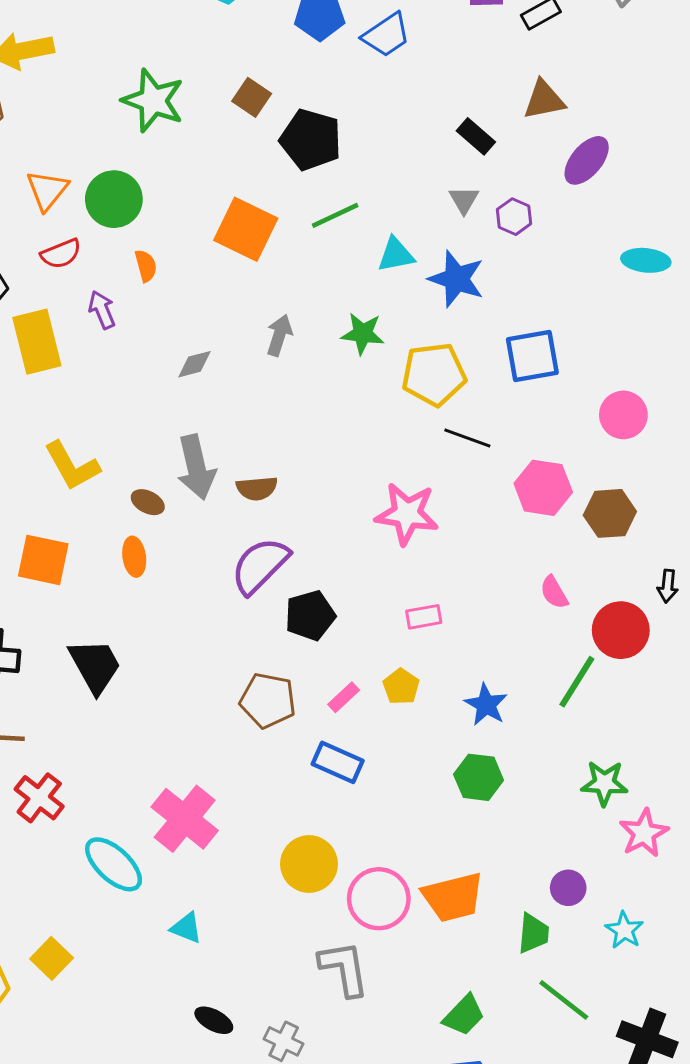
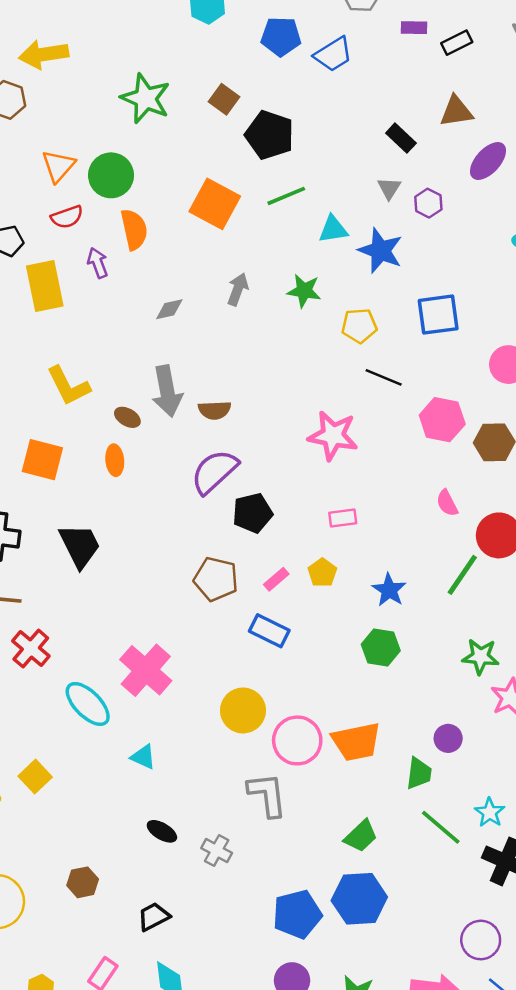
orange semicircle: (146, 266) -> (134, 229), size x1.6
yellow pentagon: (434, 374) -> (359, 326), size x0.7
cyan star: (624, 930) -> (490, 812), moved

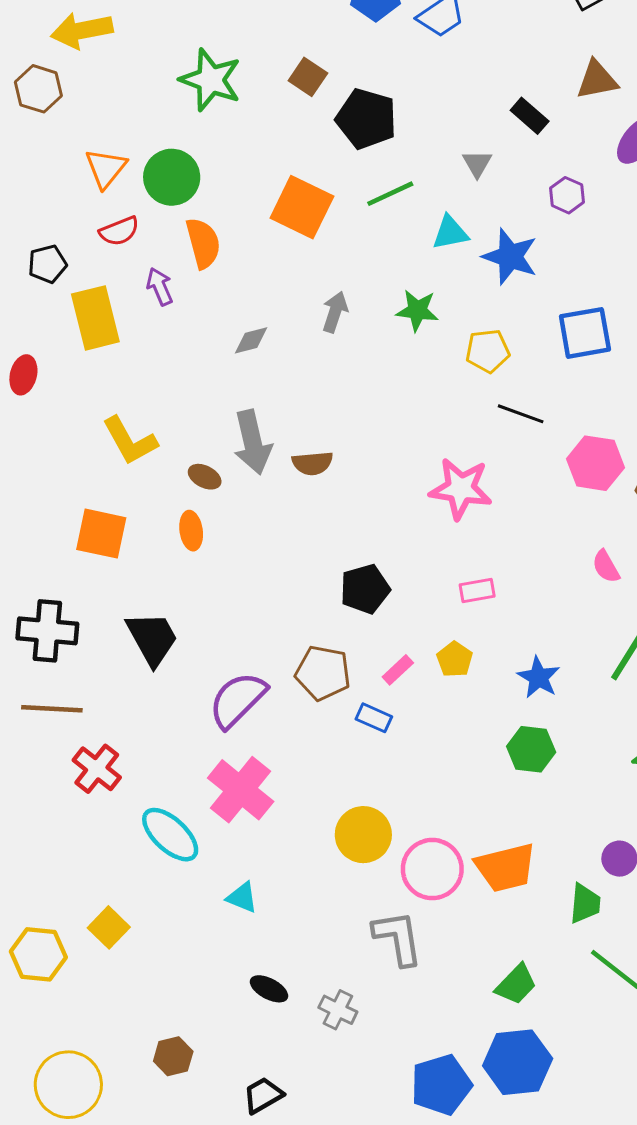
gray triangle: (389, 188) -> (477, 164), moved
purple semicircle: (214, 472) -> (238, 700), moved
blue rectangle: (269, 631) -> (374, 718), moved, size x0.7

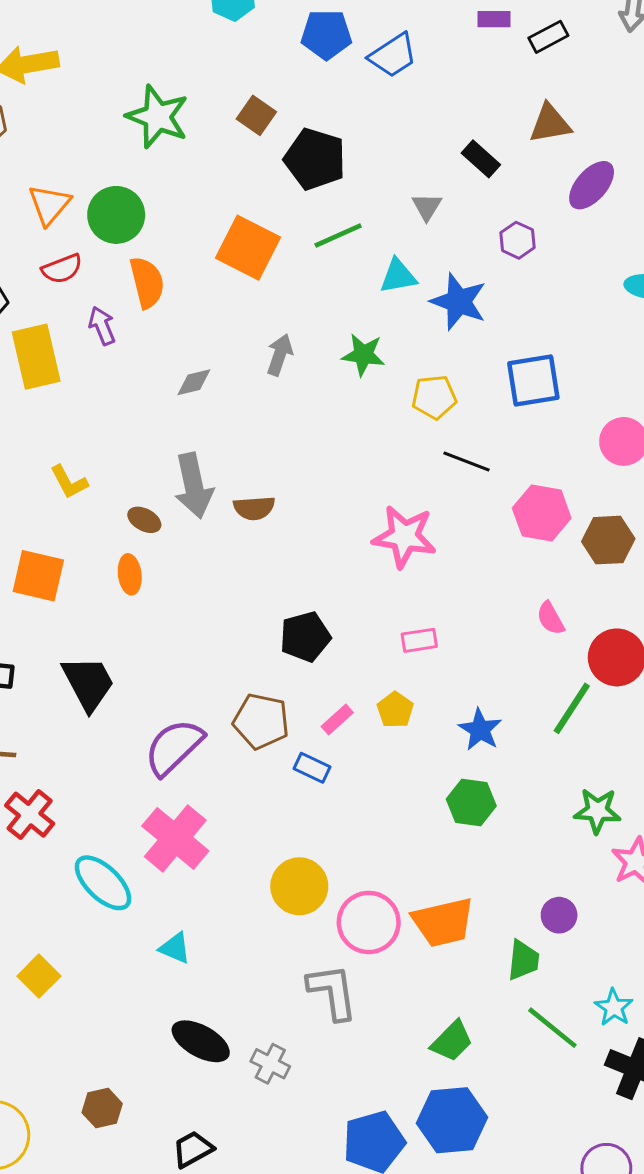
yellow L-shape: (130, 441) -> (69, 482), size x0.7
black ellipse: (269, 989) -> (201, 1041), size x1.5

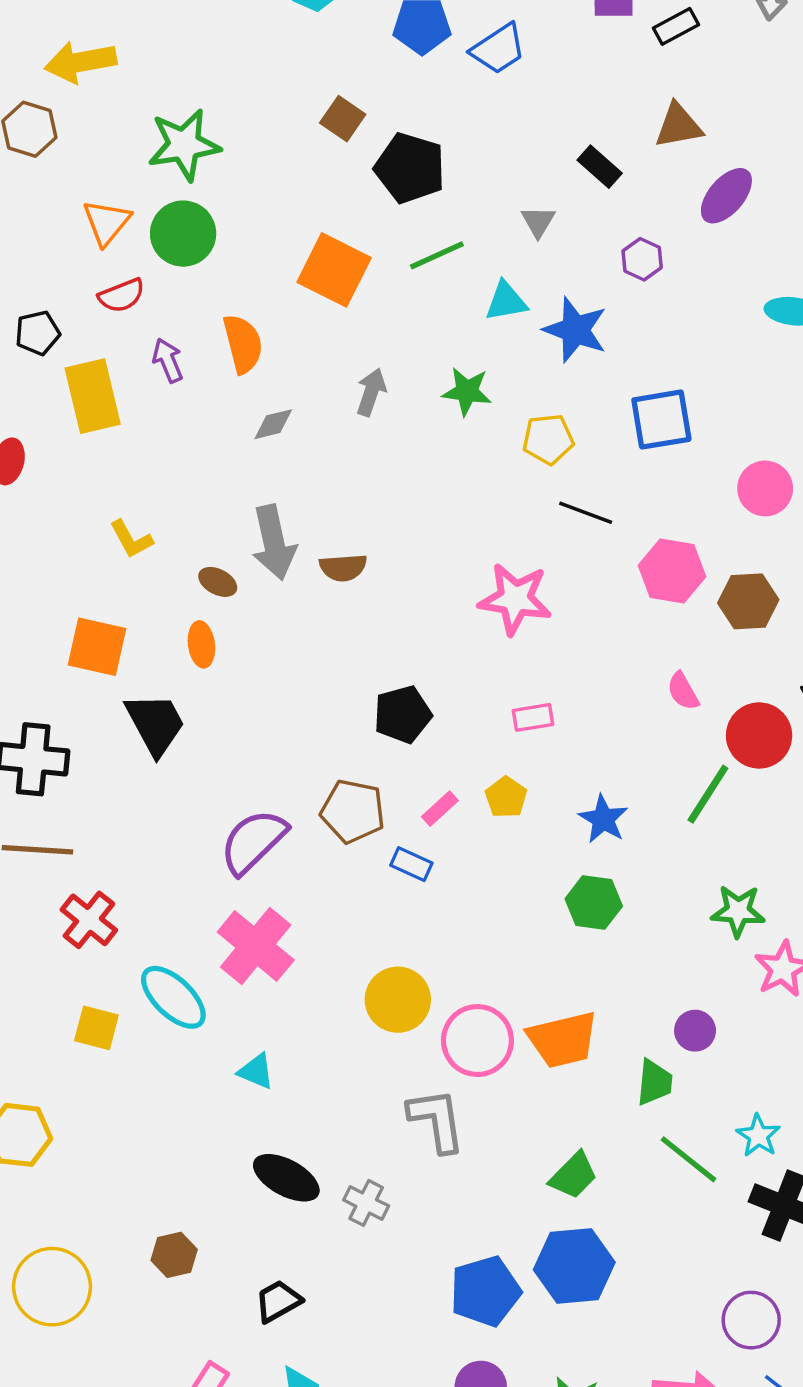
green star: (157, 117) -> (184, 145), moved, turned -30
orange semicircle: (147, 282) -> (243, 344), moved
black trapezoid: (88, 683) -> (155, 724), moved
yellow square: (39, 976) -> (96, 1028), moved, turned -30

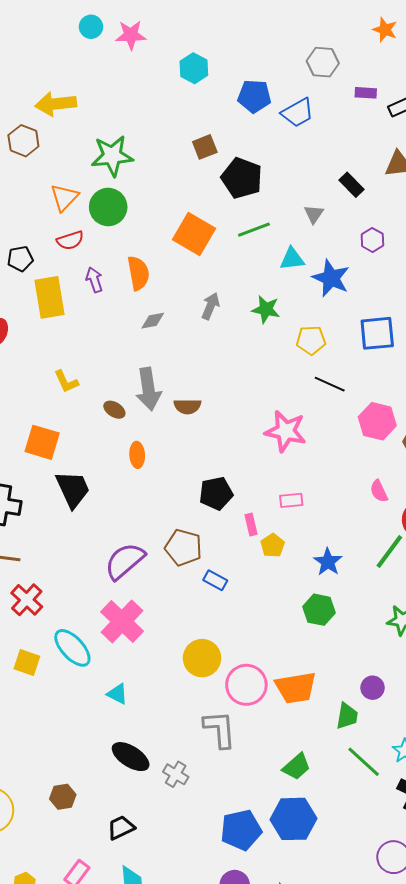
brown square: (343, 119) -> (205, 147), turned 30
orange ellipse: (201, 644) -> (137, 455), moved
pink rectangle: (440, 809) -> (251, 524), moved, turned -65

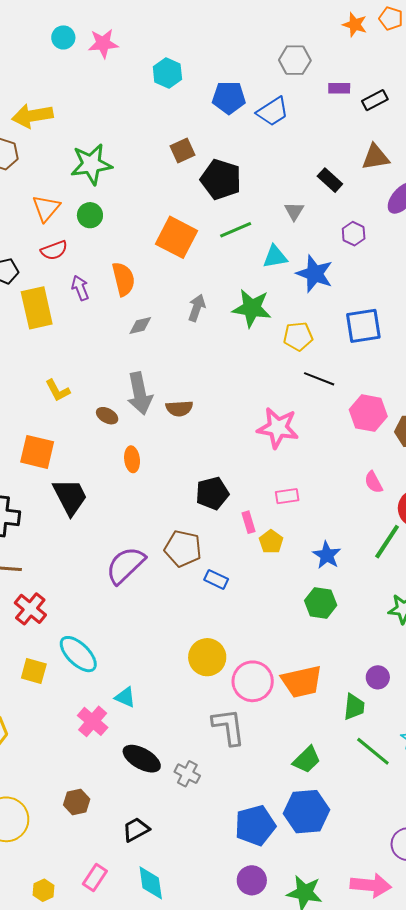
green circle: (108, 207) -> (90, 215), size x0.7
green star: (266, 309) -> (252, 308), size x1.4
pink cross: (122, 621) -> (93, 721), moved, size x0.7

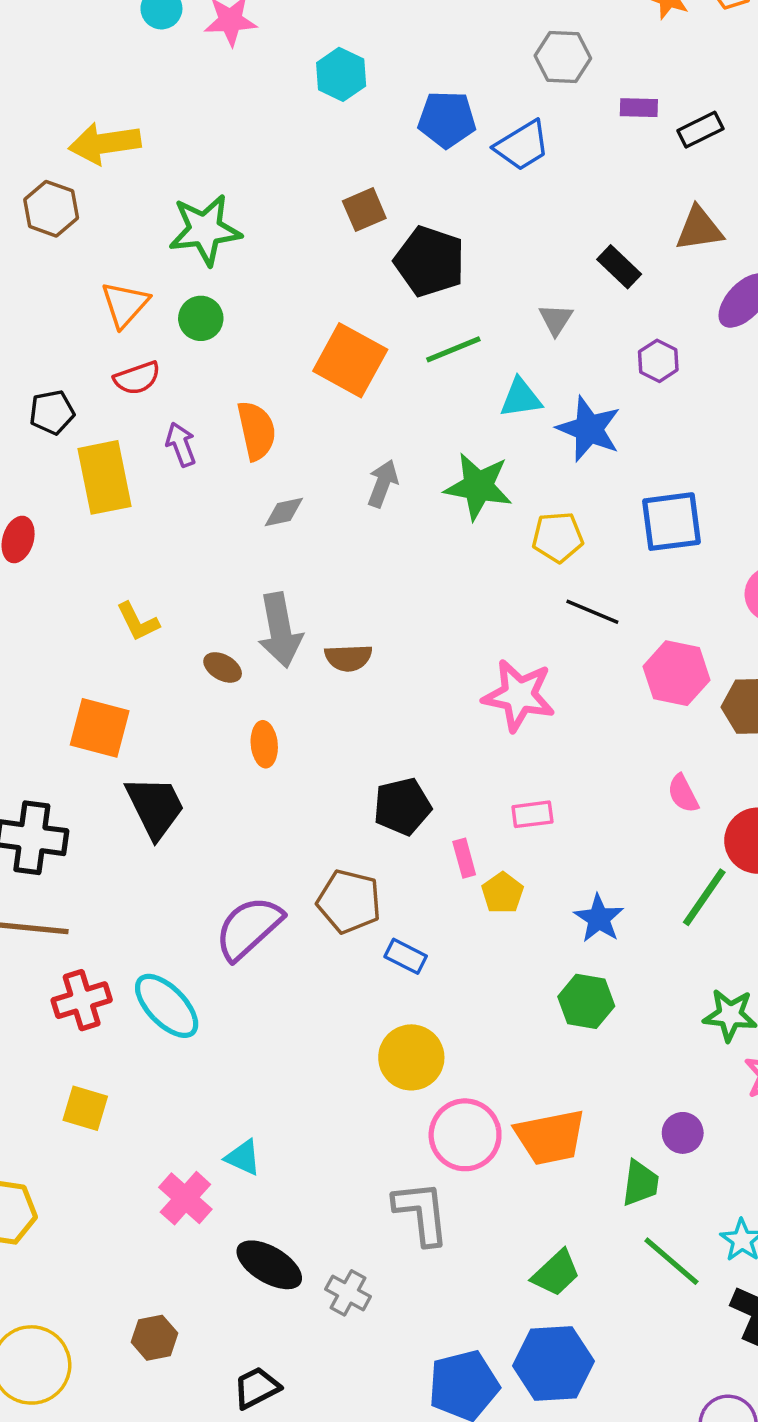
red cross: (30, 609) -> (82, 1000), turned 32
cyan ellipse: (78, 654) -> (167, 1006), moved
yellow circle: (207, 657) -> (411, 1057), moved

